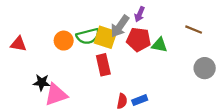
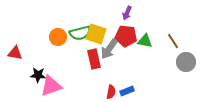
gray arrow: (120, 26) -> (109, 49), moved
brown line: (194, 30) -> (173, 41), moved, turned 35
red triangle: (18, 44) -> (15, 53), moved

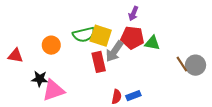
orange circle: (58, 37) -> (51, 45), moved
brown line: (173, 41) -> (182, 64), moved

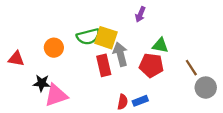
red pentagon: (132, 38) -> (151, 65), moved
gray arrow: (114, 51) -> (120, 54), turned 130
gray circle: (195, 65) -> (206, 88), moved

